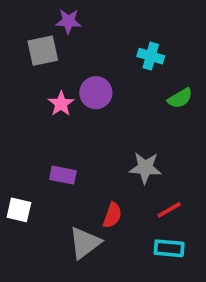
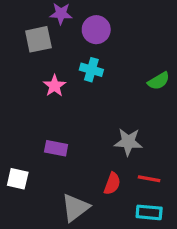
cyan cross: (151, 56) -> (91, 70), moved
purple circle: (96, 93) -> (96, 30), moved
red line: (169, 210) -> (149, 179), turned 40
red semicircle: (112, 215) -> (112, 184), moved

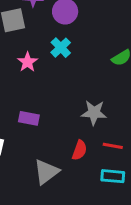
cyan cross: (91, 70) -> (61, 48), turned 30

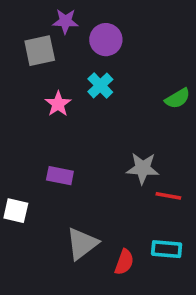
red line: (113, 146) -> (168, 196), moved
red semicircle: (80, 150) -> (124, 262), moved

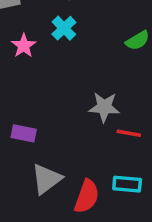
purple rectangle: (60, 176) -> (24, 133), moved
red semicircle: (124, 262) -> (87, 196), size x1.4

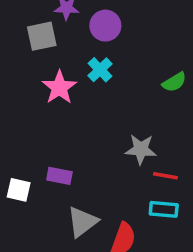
pink star: (24, 46) -> (59, 87), size x1.4
cyan rectangle: (127, 184) -> (164, 209), moved

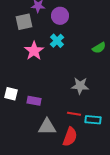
red line: (165, 176) -> (74, 114), moved
white square: (19, 190) -> (11, 94), moved
gray triangle: (82, 222) -> (47, 127), turned 36

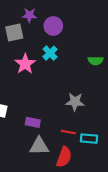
green semicircle: (99, 48) -> (95, 61), turned 32
purple rectangle: (34, 101) -> (33, 122), moved

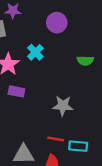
purple circle: (53, 26) -> (57, 23), moved
purple rectangle: (33, 122) -> (16, 91), moved

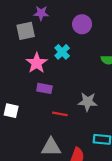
red line: (56, 139) -> (60, 114), moved

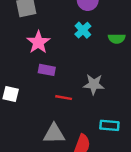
cyan cross: (62, 52) -> (83, 30), moved

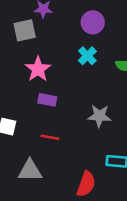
red line: (64, 98) -> (50, 137), moved
gray triangle: (54, 134) -> (30, 171), moved

